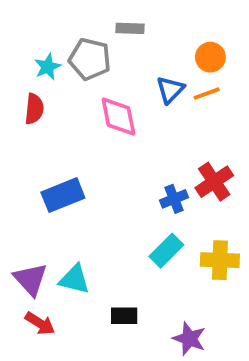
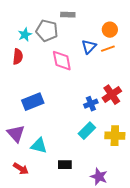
purple triangle: (30, 279) -> (16, 134), moved

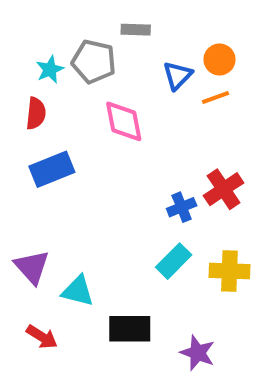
blue triangle: (89, 47) -> (178, 75), moved
blue rectangle: (33, 102) -> (52, 169), moved
black rectangle: (65, 165) -> (130, 329), size x1.5

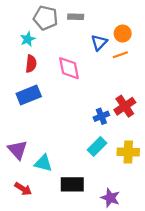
gray pentagon: (94, 61) -> (46, 18), moved
red semicircle: (36, 113) -> (31, 64), moved

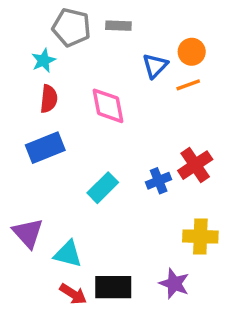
cyan rectangle: (97, 146) -> (103, 188), moved
red arrow: (23, 189) -> (73, 294), moved
purple star: (110, 198) -> (174, 284), moved

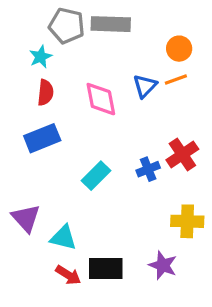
gray rectangle: (118, 26) -> (111, 24), size x1.6
blue triangle: (155, 66) -> (145, 86), moved

